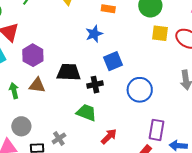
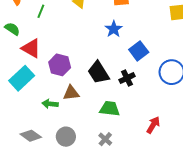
black trapezoid: (69, 72) -> (98, 73), turned -110
green arrow: (14, 91) -> (50, 104), turned -56
green trapezoid: (86, 113) -> (110, 109), moved

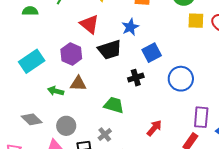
green semicircle: (12, 29) -> (30, 11), turned -42
red triangle: (31, 48) -> (89, 24), moved
black trapezoid: (98, 73) -> (110, 50), moved, turned -85

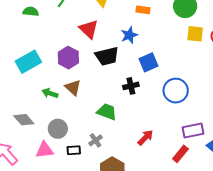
brown triangle: (78, 84) -> (73, 88), turned 36
purple rectangle: (201, 117) -> (193, 131), turned 70

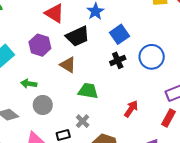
black cross: (131, 86) -> (118, 60), moved
brown triangle: (73, 88) -> (68, 65), moved
gray circle: (58, 129) -> (43, 105), moved

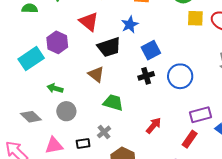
purple hexagon: (40, 45) -> (57, 42), moved

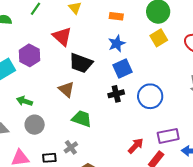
yellow square: (195, 18) -> (159, 38), moved, turned -36
blue star: (130, 25) -> (117, 44), moved
black trapezoid: (109, 47) -> (81, 63), turned 35
red arrow: (154, 125) -> (136, 146), moved

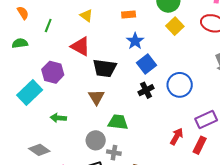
brown triangle: (66, 89) -> (96, 97), turned 30
gray circle: (35, 125) -> (96, 140), moved
gray cross: (71, 147) -> (114, 153), turned -32

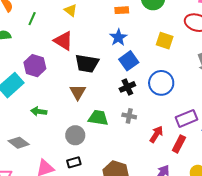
orange rectangle: (129, 15) -> (122, 10), moved
yellow square: (175, 26) -> (165, 41), moved, turned -30
gray cross: (114, 153) -> (129, 116), moved

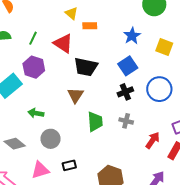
orange rectangle: (122, 10) -> (90, 26), moved
green line: (32, 19) -> (33, 38), moved
blue star: (118, 37) -> (132, 36), moved
green trapezoid: (98, 118) -> (95, 122), turned 75
gray circle: (75, 135) -> (51, 139), moved

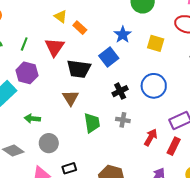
orange rectangle: (90, 26) -> (80, 28), turned 48
red triangle: (63, 43) -> (55, 47), turned 35
blue square: (128, 66) -> (109, 57), moved

